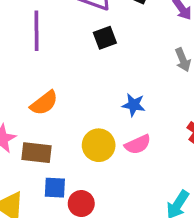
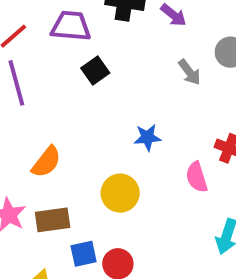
pink semicircle: (138, 144) -> (197, 177), moved, turned 112

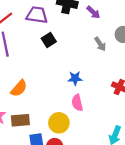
pink semicircle: (197, 177) -> (77, 103), moved
yellow circle: (120, 193) -> (59, 123), moved

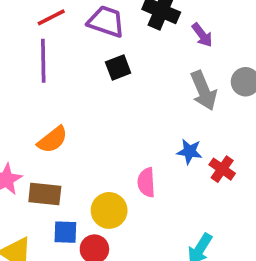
gray arrow: (100, 44) -> (204, 91), size x1.5
blue star: (75, 78) -> (189, 152), moved

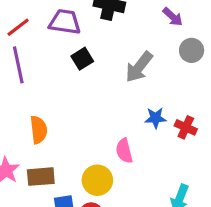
purple arrow: (202, 35) -> (173, 17), moved
gray arrow: (204, 91) -> (139, 67), moved, turned 72
orange semicircle: (52, 140) -> (39, 130), turned -48

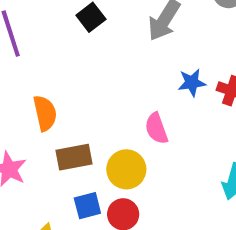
brown rectangle: (41, 177) -> (74, 157), moved

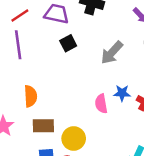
pink semicircle: (156, 128) -> (101, 104), moved

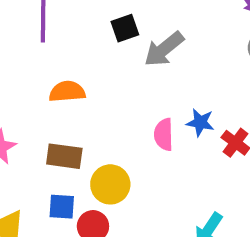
gray arrow: (112, 53) -> (164, 49), moved
orange semicircle: (31, 96) -> (67, 92), moved, turned -100

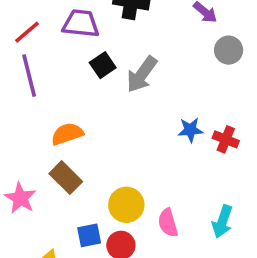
pink semicircle: (164, 135) -> (168, 223), moved
brown rectangle: (64, 156) -> (66, 178), moved, turned 52

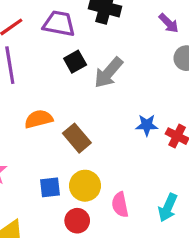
brown rectangle: (66, 178) -> (77, 138), moved
blue square: (89, 235) -> (50, 187), moved

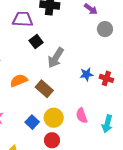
gray arrow: (108, 73) -> (56, 58), moved
blue square: (50, 187) -> (32, 122), turned -32
pink semicircle: (120, 205) -> (82, 116), moved

